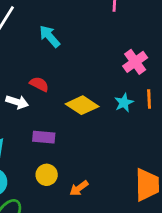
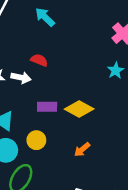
yellow diamond: (82, 105) -> (79, 109), moved
yellow circle: (47, 175) -> (36, 140), moved

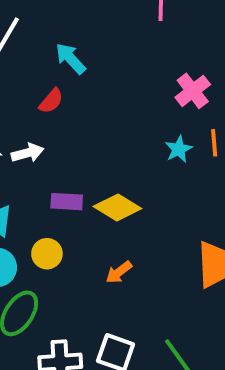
red semicircle: (39, 60) -> (51, 101), moved, turned 105
white arrow: (21, 78) -> (27, 153), turned -30

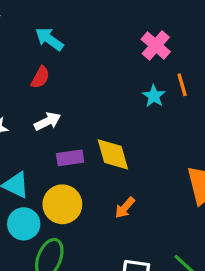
white arrow: (27, 153) -> (47, 121), moved
yellow diamond: (117, 208) -> (113, 154), turned 54
yellow circle: (47, 254) -> (62, 204), size x1.5

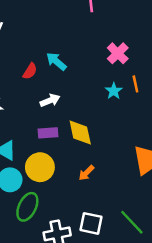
cyan arrow: (49, 39) -> (56, 61), moved
white arrow: (47, 121) -> (50, 100), moved

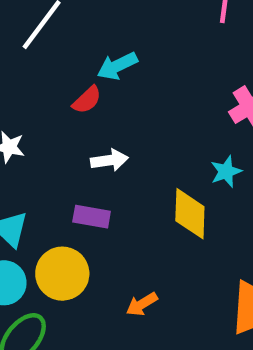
cyan arrow: (56, 61) -> (117, 66), moved, turned -80
yellow diamond: (80, 132) -> (190, 214), moved

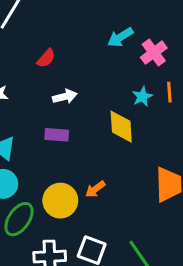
cyan arrow: (117, 66) -> (120, 37), moved
yellow circle: (62, 274) -> (60, 201), moved

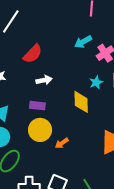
red semicircle: (46, 58) -> (33, 54), size x1.5
yellow circle: (60, 201) -> (40, 130), moved

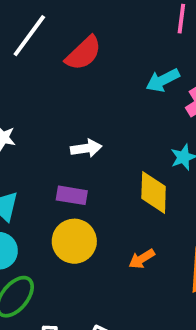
red semicircle: (33, 54) -> (83, 53), moved
orange arrow: (62, 143) -> (142, 259), moved

